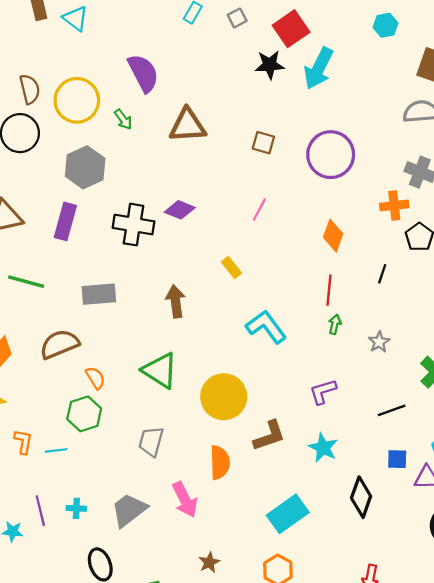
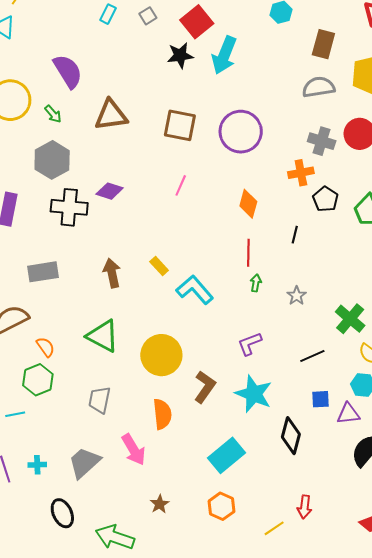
brown square: (263, 143) -> (180, 125), size x1.6
gray hexagon: (85, 167) -> (52, 160), moved
yellow rectangle: (231, 267) -> (159, 266), moved
brown L-shape: (269, 436) -> (205, 387), turned -32
cyan star: (323, 448) -> (254, 394), size x1.4

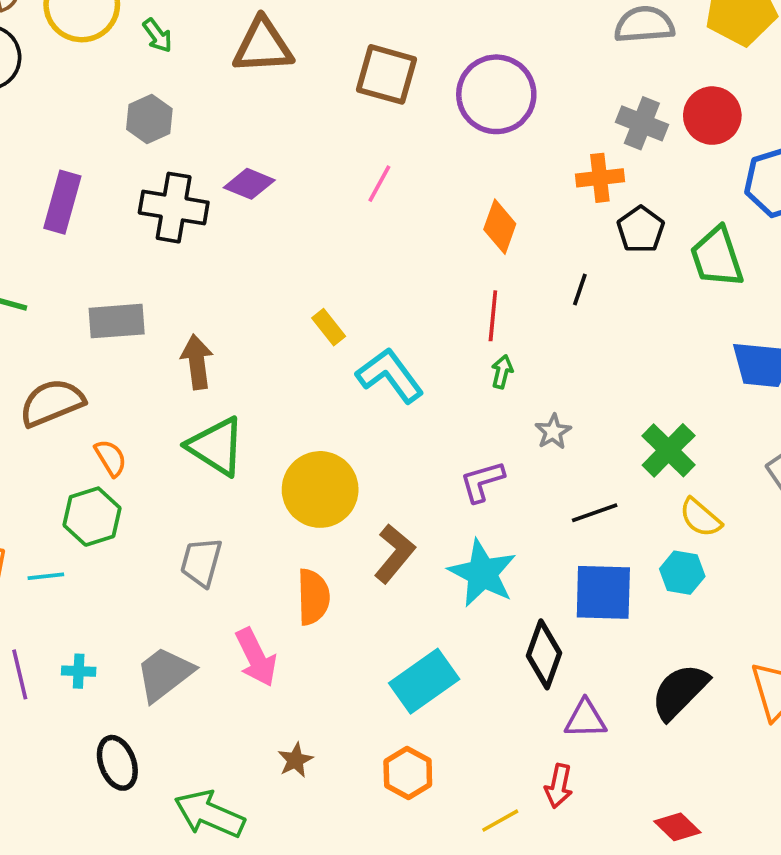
gray hexagon: (52, 160) -> (149, 119), size x0.7
brown arrow: (112, 273) -> (197, 362), moved
gray star: (297, 296) -> (553, 432), moved
blue square: (321, 399) -> (603, 592), size x1.8
purple triangle: (348, 414) -> (585, 719), moved

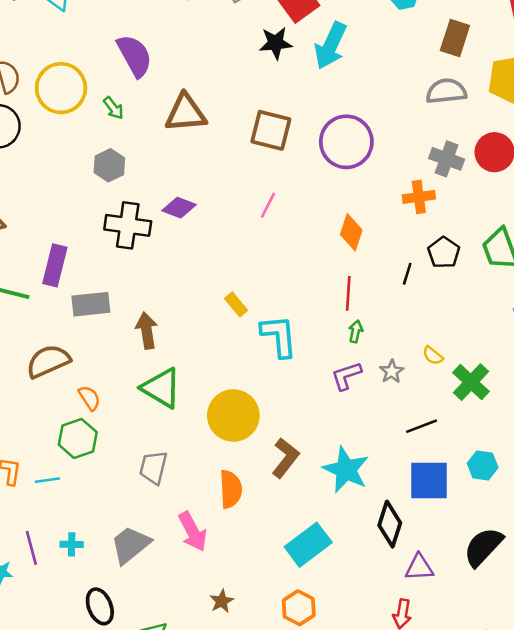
purple rectangle: (62, 202) -> (55, 265), moved
black pentagon: (641, 229) -> (444, 253), moved
cyan L-shape: (390, 375) -> (279, 336), turned 33
purple L-shape: (482, 482) -> (346, 376), moved
yellow semicircle: (700, 518) -> (433, 356), moved, size x0.7

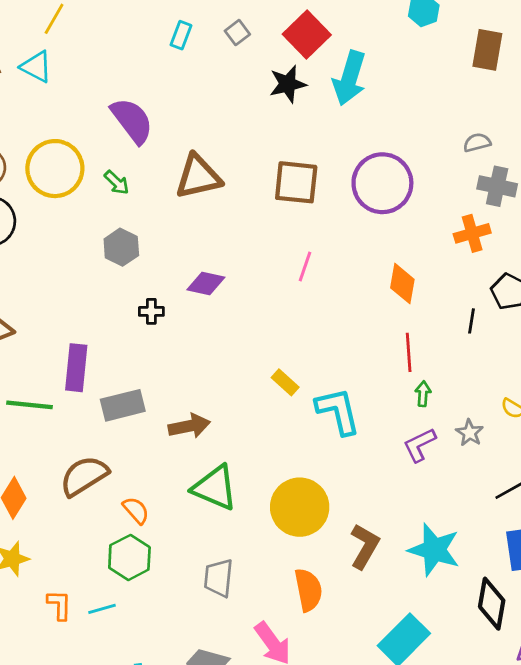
gray semicircle: (446, 91) -> (477, 143), moved, size x0.6
black cross: (128, 225) -> (151, 311), size x0.5
brown arrow: (147, 331) -> (189, 426), turned 96

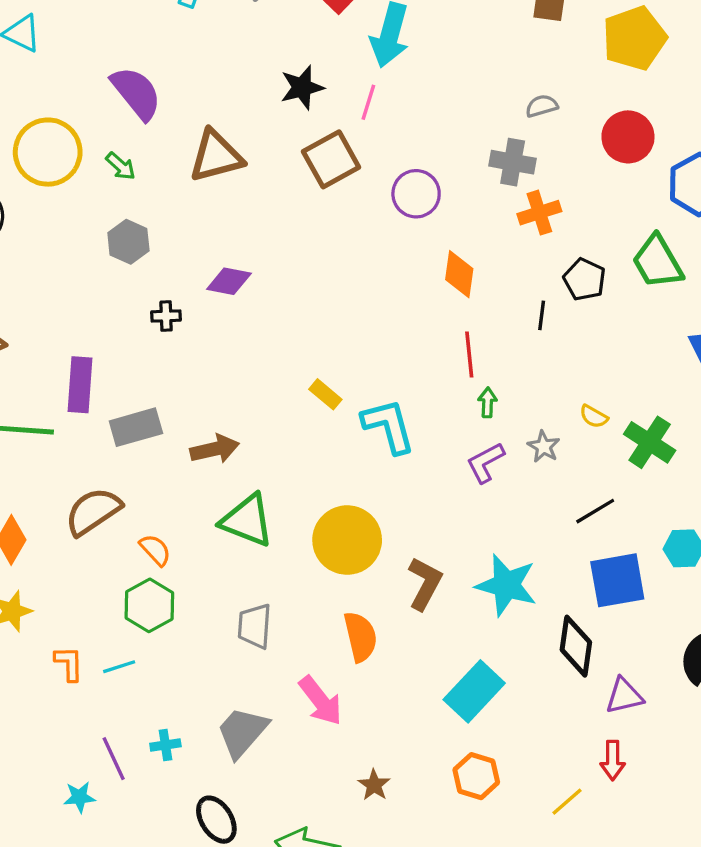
black star: (288, 84) -> (302, 87), moved
brown square: (296, 182) -> (331, 159), turned -33
purple circle: (382, 183) -> (416, 194), moved, size x0.7
gray cross: (497, 186) -> (513, 162), moved
pink line: (305, 266) -> (368, 102), moved

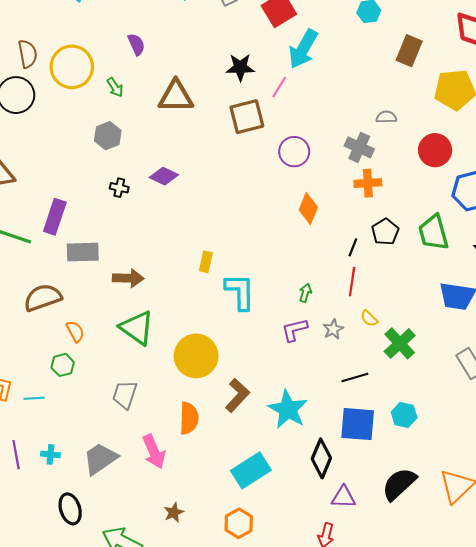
purple semicircle: (136, 93) -> (136, 44), size x0.6
red line: (469, 355) -> (352, 282), moved
yellow rectangle: (325, 394) -> (206, 262), turned 48
green hexagon: (149, 605) -> (63, 365), size x0.7

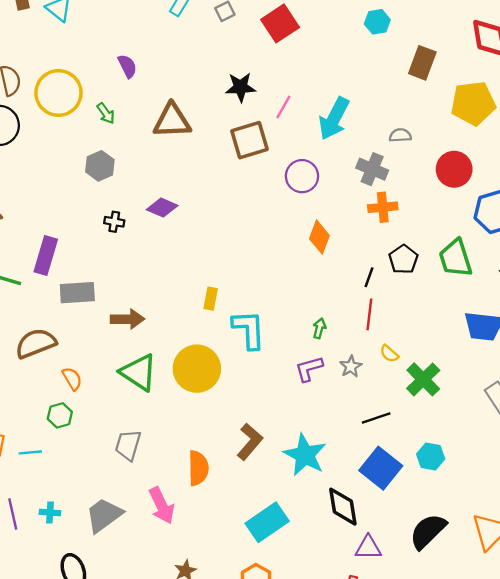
cyan arrow: (303, 49) -> (334, 119), moved
yellow circle: (196, 356) -> (197, 369), moved
blue square: (358, 424) -> (381, 468), turned 36
black diamond: (321, 458) -> (343, 507), turned -30

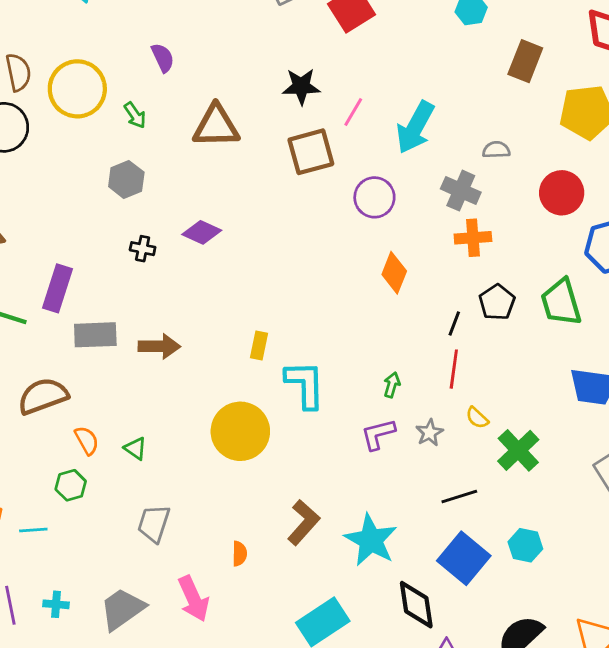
brown arrow: (127, 319) -> (159, 346), moved
green triangle: (139, 372) -> (135, 448), moved, size x0.5
orange semicircle: (198, 468) -> (239, 554), size x0.6

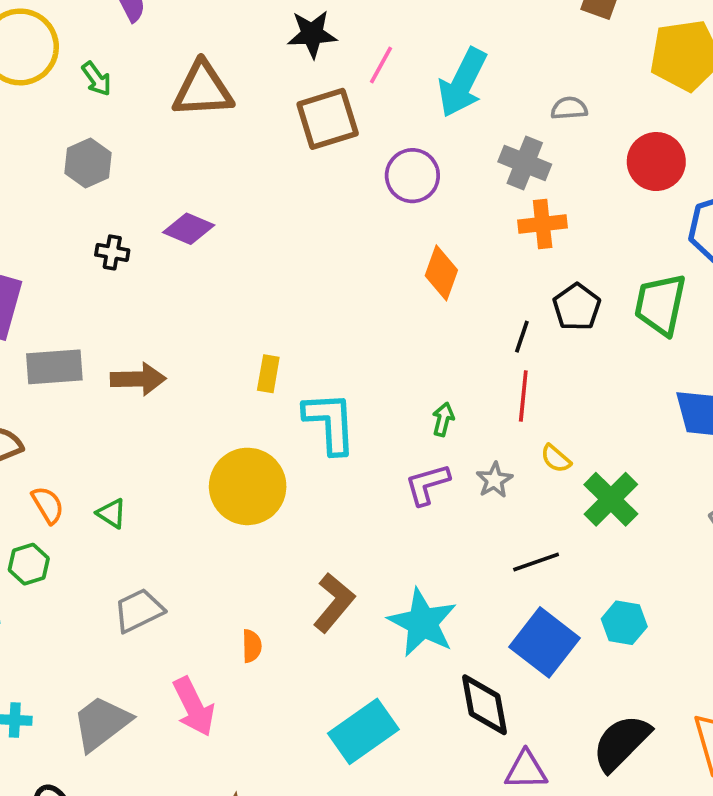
green trapezoid: (561, 302) -> (660, 304), turned 30
gray trapezoid: (154, 524) -> (139, 610), turned 48

